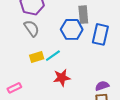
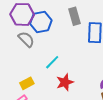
blue hexagon: (72, 29) -> (41, 22), moved
yellow rectangle: (37, 57) -> (27, 83), moved

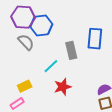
gray rectangle: (74, 16) -> (71, 50), moved

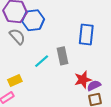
gray rectangle: (71, 50) -> (63, 56), moved
red star: (63, 87) -> (83, 80), moved

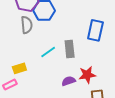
gray semicircle: (17, 36) -> (27, 25), turned 30
purple semicircle: (94, 85) -> (69, 81), moved

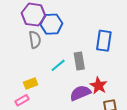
red star: (87, 75) -> (99, 86), turned -30
purple semicircle: (69, 81) -> (80, 93), size x1.5

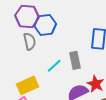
yellow rectangle: (31, 83) -> (28, 85), size x1.5

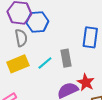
yellow rectangle: (28, 85) -> (18, 64), moved

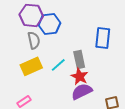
red star: (86, 82) -> (79, 76), moved

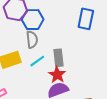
blue rectangle: (103, 38) -> (86, 19), moved
gray semicircle: (34, 40) -> (32, 40), moved

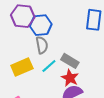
gray rectangle: (59, 58) -> (70, 61), turned -48

